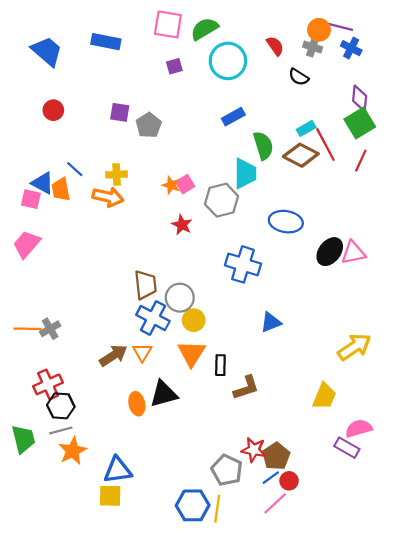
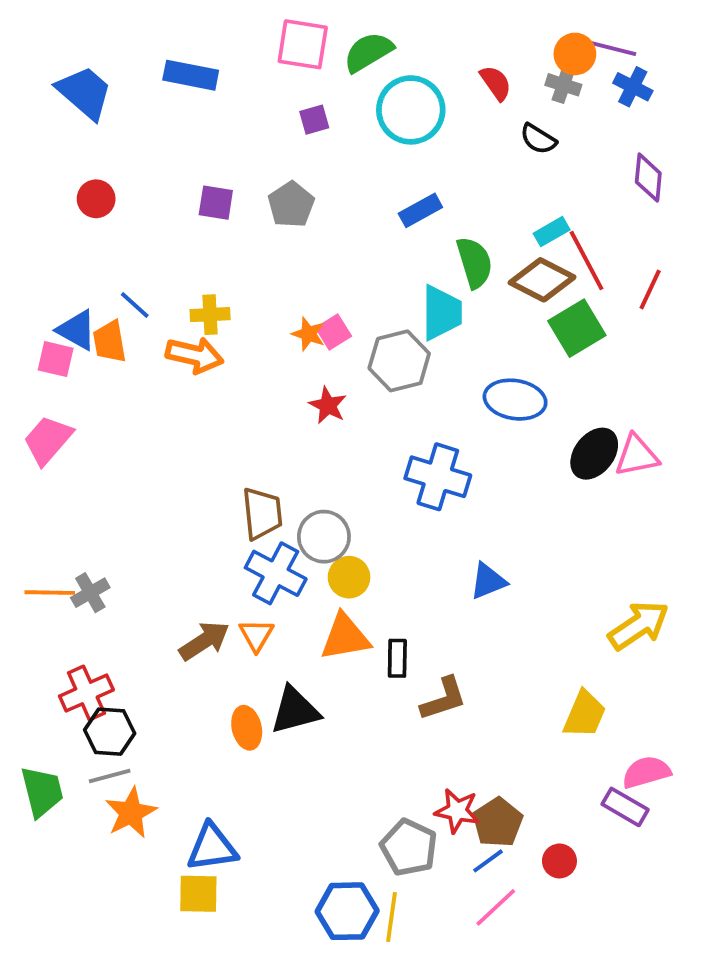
green square: (360, 123) -> (577, 328), moved
gray pentagon: (149, 125) -> (291, 205), moved
orange triangle: (192, 353) -> (345, 637), turned 48
red circle: (289, 481) -> (559, 861), moved

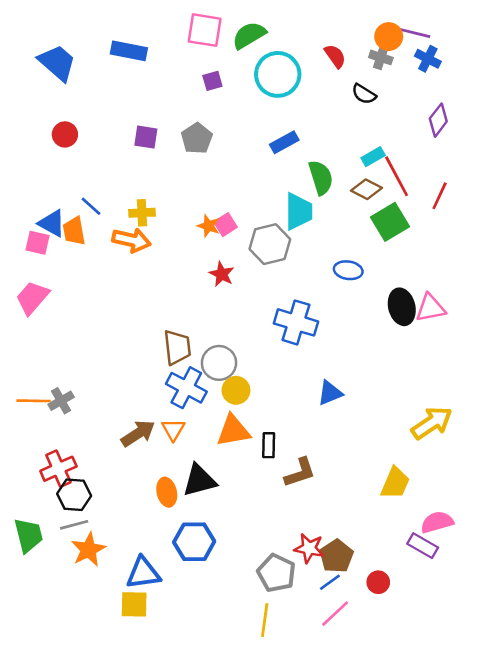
purple diamond: (648, 178) -> (438, 120), turned 32
brown diamond: (542, 280) -> (366, 189), size x0.7
blue ellipse: (515, 400) -> (348, 270), size x0.7
black ellipse: (594, 454) -> (402, 307), turned -52
blue hexagon: (347, 911) -> (194, 542), moved

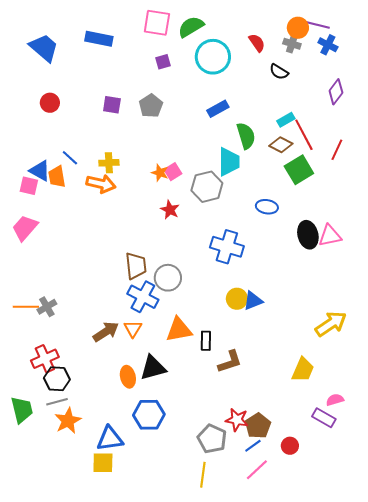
yellow circle: (236, 390) -> (237, 299), moved
pink semicircle: (437, 522) -> (335, 400), size x0.7

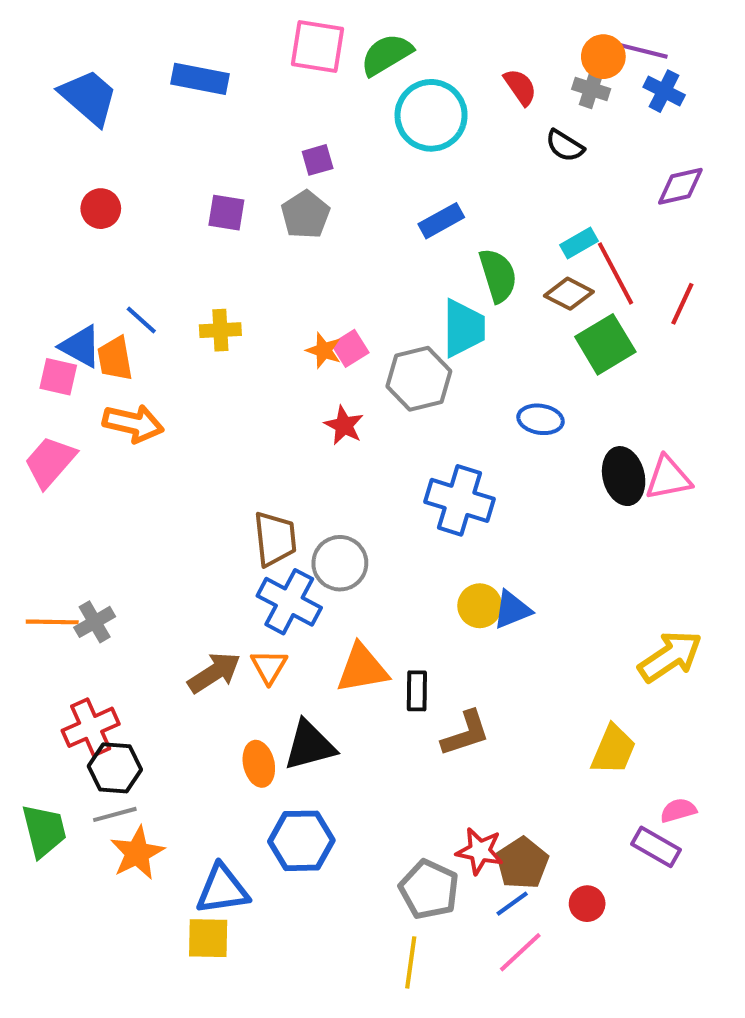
purple square: (163, 62) -> (318, 160), moved
purple diamond: (336, 92) -> (680, 186), turned 40
orange arrow: (101, 184) -> (133, 423), moved

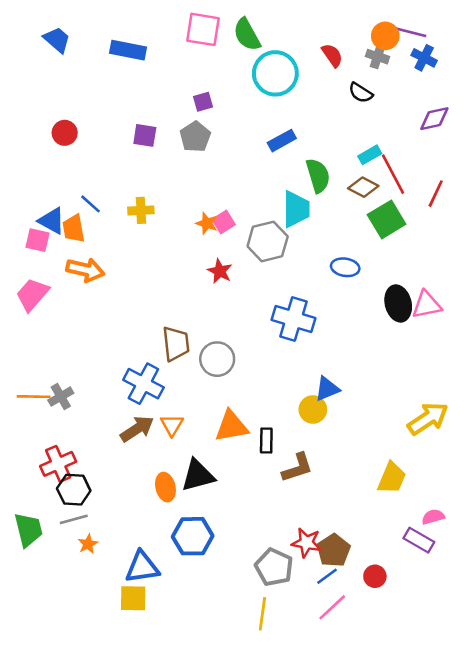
green semicircle: (386, 55) -> (247, 35), turned -88
blue trapezoid: (89, 97) -> (57, 40), moved, size x0.7
blue cross: (289, 602) -> (143, 384), moved
yellow circle: (480, 606) -> (313, 409), moved
orange star: (137, 853) -> (88, 544), size x0.6

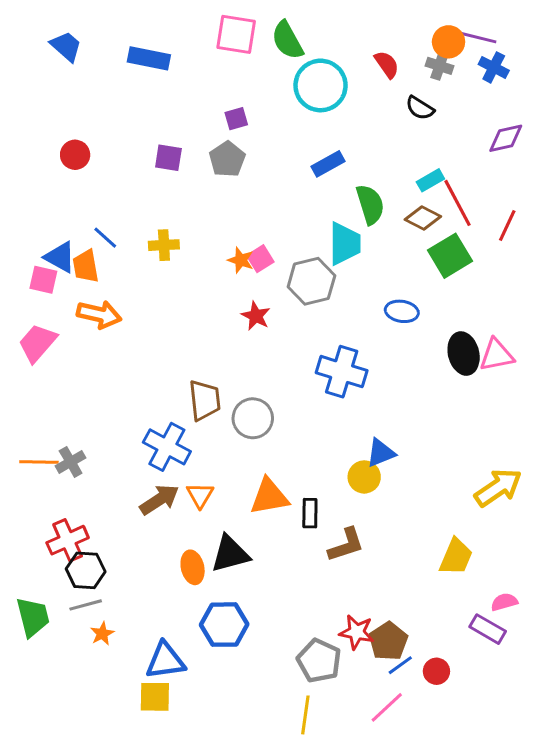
blue line: (327, 576) -> (400, 665), moved

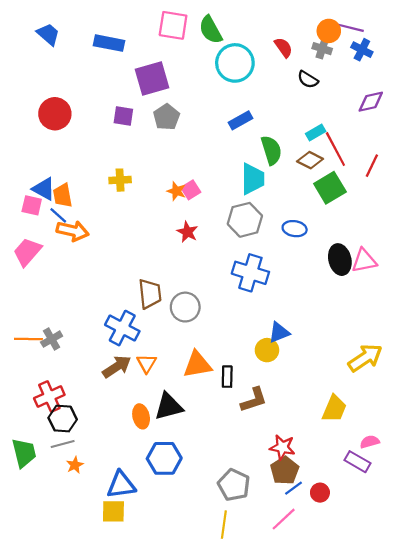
purple square: (236, 119) -> (152, 78), moved, size x2.0
red circle: (75, 155) -> (55, 114), size x1.5
blue line: (105, 238) -> (58, 215), moved
gray hexagon: (311, 281) -> (245, 220), moved
red star: (357, 632) -> (282, 447), moved

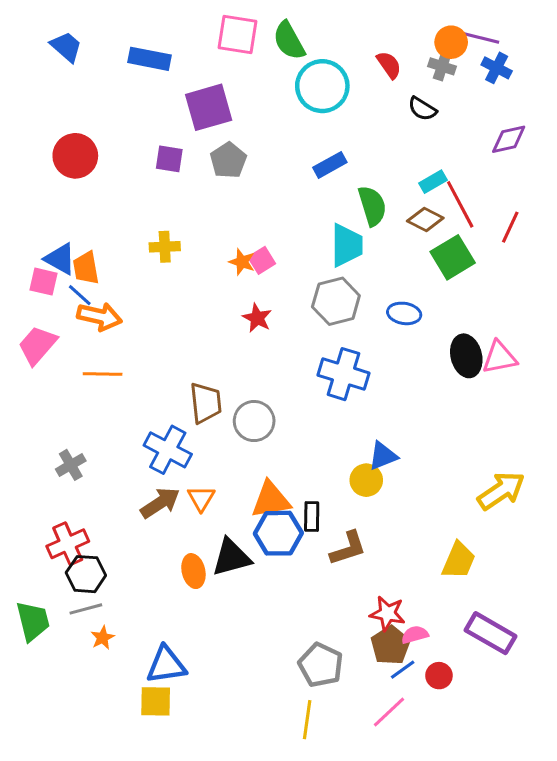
orange line: (28, 339) -> (103, 374), moved
pink semicircle: (370, 442) -> (415, 635), moved
blue hexagon: (164, 458) -> (278, 533), moved
purple rectangle: (358, 462) -> (491, 633), size x1.4

